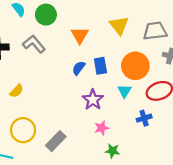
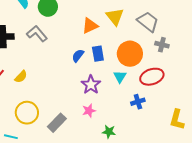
gray trapezoid: (155, 31) -> (148, 22), turned 45
orange triangle: (80, 35) -> (90, 26), moved, turned 36
pink star: (102, 128) -> (89, 111), moved

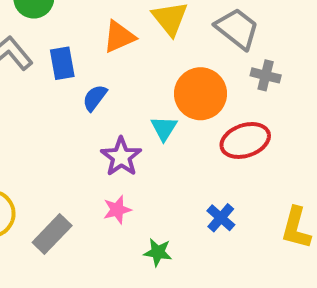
blue rectangle: (98, 54) -> (62, 63), moved
cyan triangle: (120, 77) -> (164, 128), moved
blue cross: (138, 102) -> (221, 218), moved, turned -32

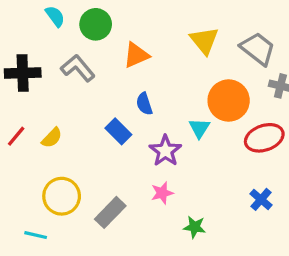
orange triangle: (119, 37) -> (136, 55), moved
blue rectangle: (62, 63) -> (118, 131), moved, turned -35
blue semicircle: (95, 98) -> (144, 104), turned -55
blue cross: (221, 218) -> (261, 199), moved

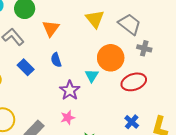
orange triangle: (136, 55) -> (51, 28), turned -30
blue rectangle: (118, 131) -> (26, 67), moved

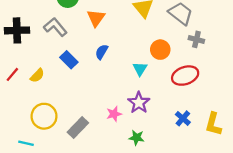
orange circle: (111, 58) -> (160, 50), size x0.7
blue semicircle: (56, 60) -> (102, 52), turned 48
purple star: (70, 90) -> (139, 103), moved

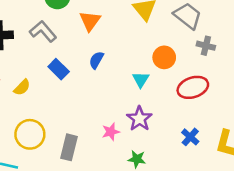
gray rectangle: (78, 127) -> (69, 147), turned -30

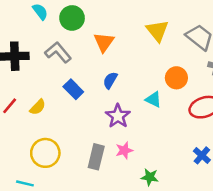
cyan triangle: (141, 80) -> (154, 99), turned -36
purple star: (139, 119) -> (118, 116), moved
gray rectangle: (69, 147) -> (96, 157), moved

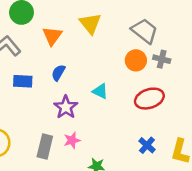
yellow triangle: (157, 31) -> (90, 24), moved
orange circle: (176, 78) -> (136, 60), moved
blue rectangle: (73, 89) -> (23, 81), turned -42

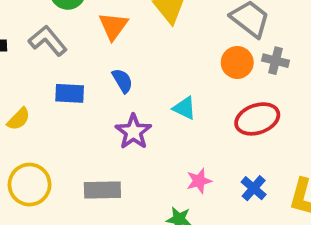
blue semicircle: (58, 73) -> (122, 81), turned 119
pink star: (72, 140) -> (199, 181), moved
gray rectangle: (45, 146) -> (102, 190), turned 75

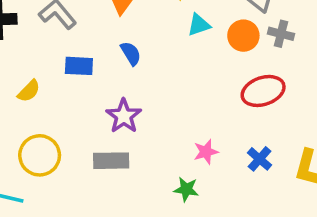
cyan triangle: (184, 108) -> (199, 25), moved, turned -45
purple star: (133, 132) -> (124, 116), moved

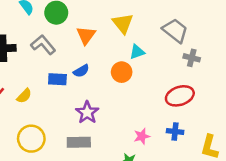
orange circle: (243, 36) -> (122, 72), moved
blue semicircle: (131, 53) -> (81, 71), moved, turned 91
blue cross: (260, 159) -> (175, 132), moved, turned -35

